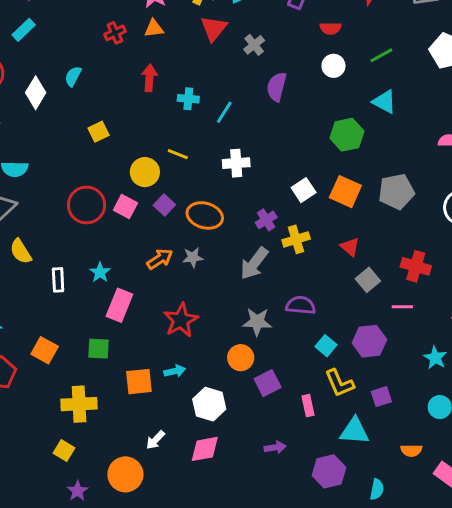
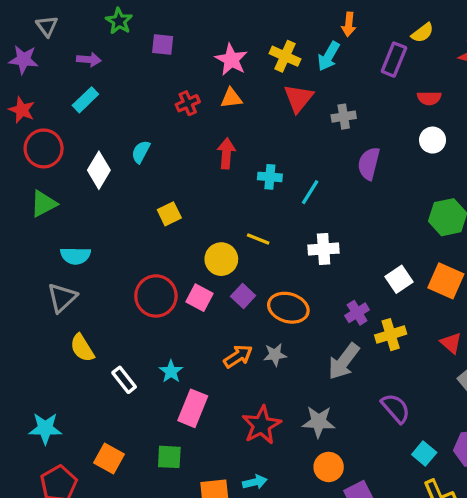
gray cross: (254, 45) -> (344, 117), turned 30
white rectangle: (58, 280) -> (124, 380), turned -35
purple semicircle: (301, 305) -> (396, 408), turned 44
gray star: (257, 322) -> (319, 422), moved

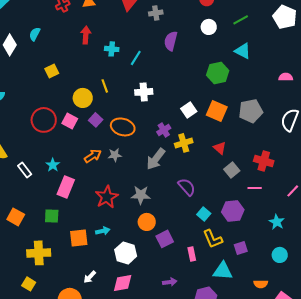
yellow line: (258, 239) -> (105, 86), turned 48

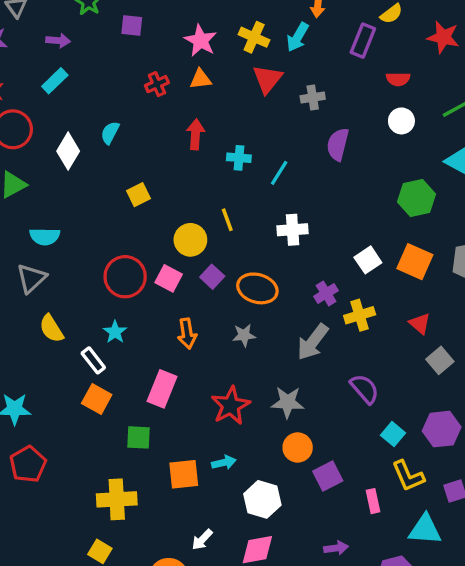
orange arrow: (93, 156) -> (187, 334), moved, turned 114
cyan star: (53, 165) -> (115, 332), moved
orange square: (16, 217) -> (97, 399), moved

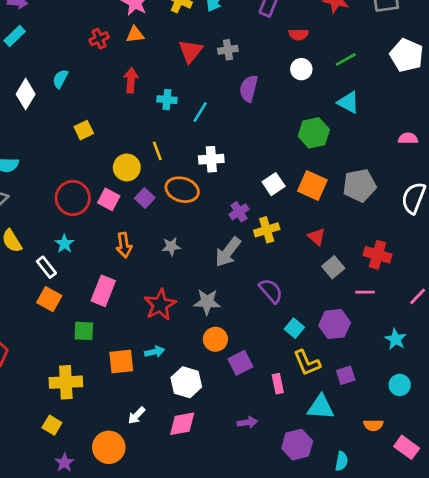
red triangle: (267, 79) -> (190, 51), moved
orange ellipse: (257, 288) -> (182, 190), moved

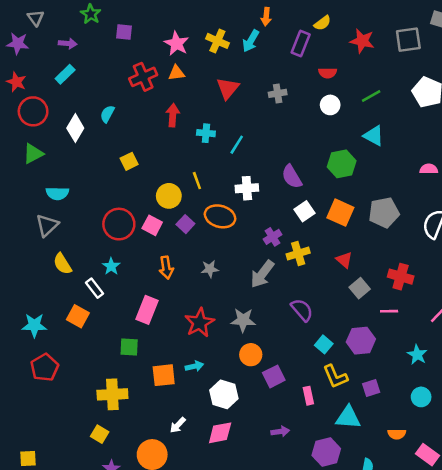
red cross: (99, 39) -> (143, 77), size x1.5
gray cross: (228, 50) -> (278, 93), moved
purple semicircle: (249, 89) -> (292, 177), moved, turned -45
orange square: (49, 299) -> (78, 316), moved

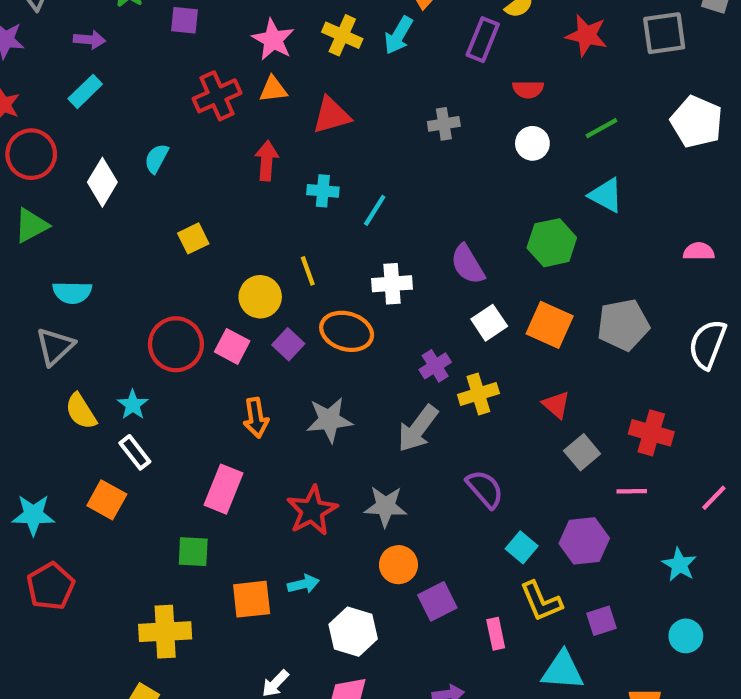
red triangle: (228, 88) -> (331, 115), moved, turned 35
cyan star: (111, 266) -> (133, 405), moved
gray star: (210, 269) -> (329, 420), size x1.5

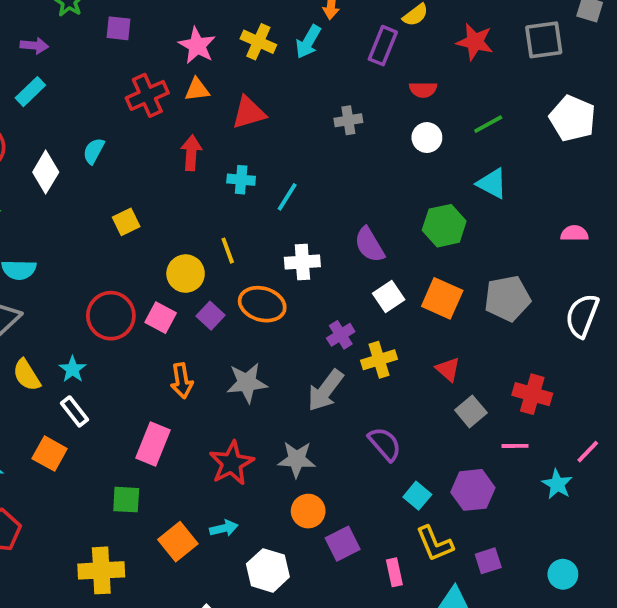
cyan star: (679, 565) -> (557, 484), moved
orange square: (252, 599) -> (178, 542), turned -33

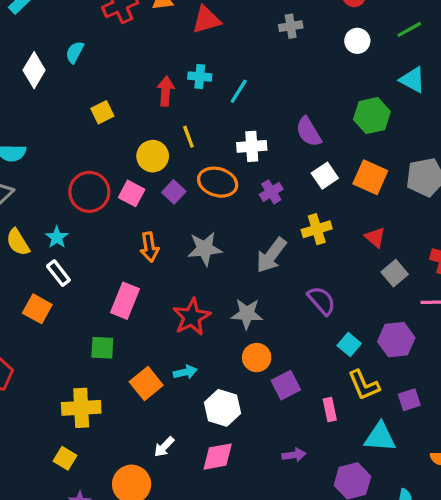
red arrow: (191, 153) -> (166, 91), moved
purple cross: (341, 335) -> (271, 192), moved

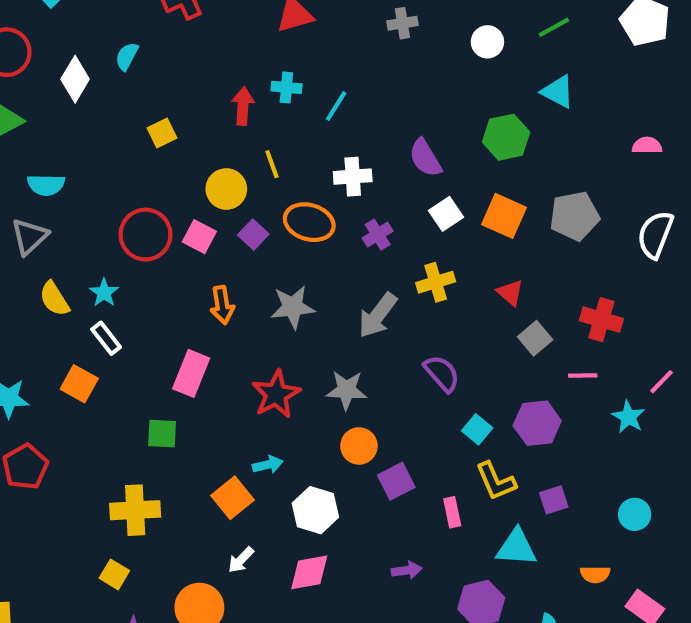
orange square: (146, 384) -> (233, 498), moved

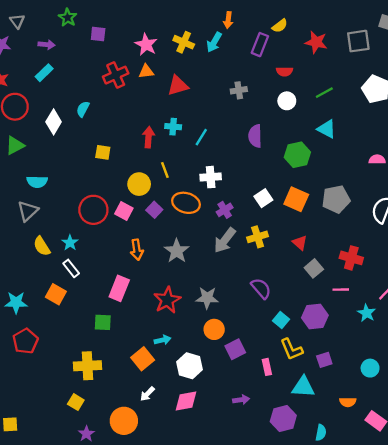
yellow square: (162, 133) -> (103, 152), turned 35
purple semicircle: (425, 158) -> (255, 136), moved, turned 30
gray star: (293, 307) -> (177, 251), turned -30
gray arrow: (378, 315) -> (225, 240), moved

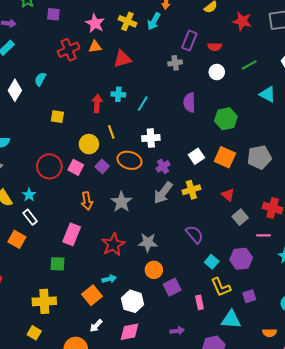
purple rectangle: (260, 45) -> (189, 41), moved
cyan triangle: (327, 129) -> (267, 94), moved

